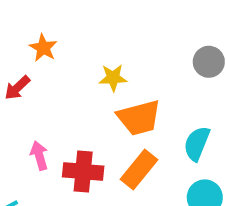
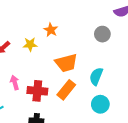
orange star: (43, 48) -> (51, 30), moved
yellow star: (113, 78) -> (30, 44), moved

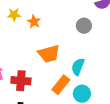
yellow star: (30, 44) -> (14, 15), moved
orange rectangle: (66, 90) -> (61, 85), moved

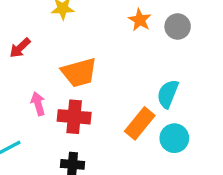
orange star: (34, 22) -> (140, 20), moved
orange trapezoid: (49, 54) -> (79, 72), moved

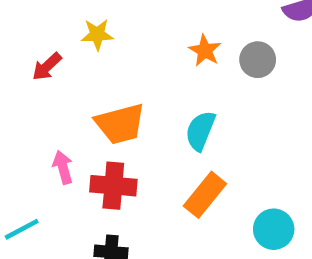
red arrow: (20, 48) -> (47, 67), moved
cyan semicircle: (168, 94) -> (200, 131), moved
cyan circle: (174, 138) -> (274, 229), moved

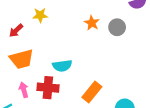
orange trapezoid: (120, 124) -> (22, 59), moved
cyan semicircle: (200, 131) -> (62, 66), moved, turned -120
pink arrow: (63, 167) -> (24, 90), moved

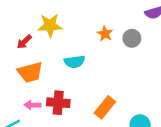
yellow star: (40, 15) -> (50, 25), size x1.5
cyan semicircle: (62, 66) -> (75, 62), moved
pink arrow: (24, 90) -> (32, 105), turned -72

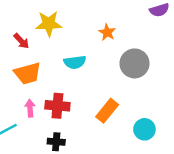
gray circle: (132, 38) -> (135, 63), moved, size x1.5
red arrow: (24, 42) -> (21, 41), turned -91
pink arrow: (32, 105) -> (30, 108), turned 84

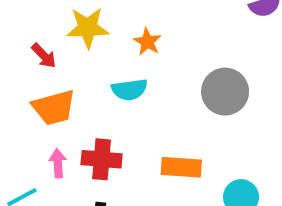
orange star: (107, 32) -> (147, 42), moved
orange rectangle: (107, 111) -> (181, 167), turned 55

